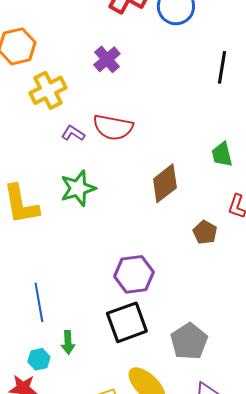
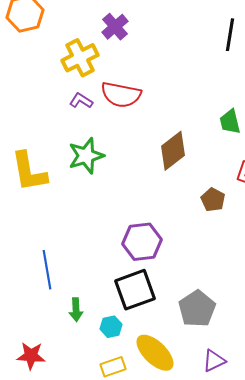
yellow cross: (48, 90) -> (80, 58), moved
cyan hexagon: (39, 359) -> (111, 327), moved

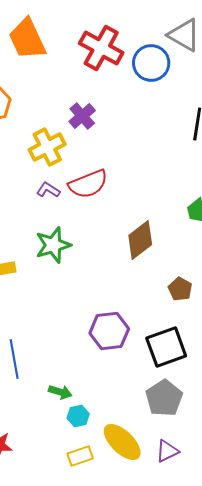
red semicircle: (121, 95) -> (88, 184), turned -33
black square: (135, 290) -> (166, 347), moved
green arrow: (76, 310) -> (60, 392), moved, turned -70
purple triangle: (214, 361) -> (167, 451), moved

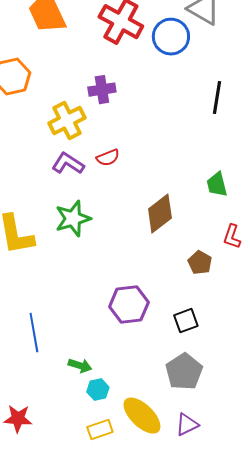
purple cross: (82, 116) -> (102, 90), turned 32
red semicircle: (88, 184) -> (108, 158), size x0.6
purple L-shape: (48, 190) -> (68, 164), size x1.4
black square: (166, 347) -> (186, 321), size x0.6

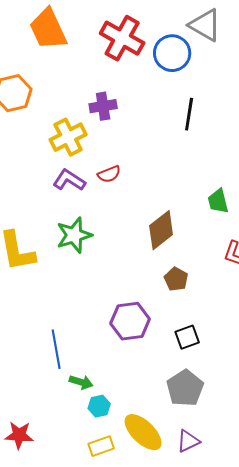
black line: (217, 98) -> (189, 114), moved
brown pentagon: (200, 263) -> (176, 279), moved
blue line: (34, 333) -> (56, 349), moved

